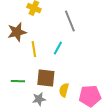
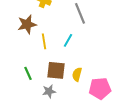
green line: (18, 81) -> (28, 73), turned 64
yellow semicircle: (64, 90) -> (77, 74), moved

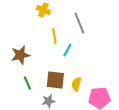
brown star: (27, 24) -> (20, 55), moved
yellow line: (44, 41) -> (54, 36), moved

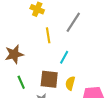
gray line: (79, 23) -> (73, 22), turned 55
cyan line: (67, 50) -> (64, 57), moved

